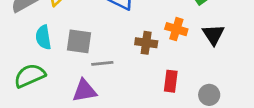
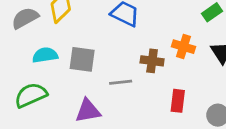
cyan semicircle: (43, 37) -> (45, 55), turned 90
gray line: (102, 63) -> (121, 82), moved

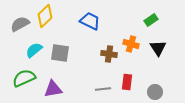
cyan semicircle: (45, 55) -> (34, 50), turned -30
gray line: (121, 82) -> (103, 89), moved
purple triangle: (88, 111) -> (53, 89), moved

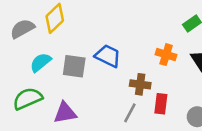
blue trapezoid: (90, 21) -> (108, 56), moved
brown cross: (109, 54) -> (140, 84), moved
gray line: (103, 89) -> (130, 113), turned -56

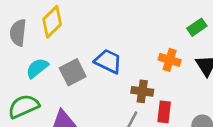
gray semicircle: (22, 29) -> (18, 33), turned -55
gray square: (74, 66) -> (73, 72), turned -35

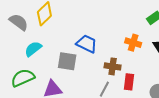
gray semicircle: (18, 33) -> (19, 22), turned 120
gray square: (73, 72) -> (67, 61), moved, turned 36

